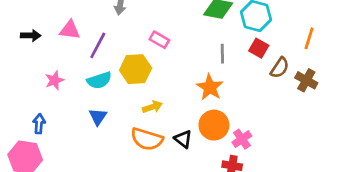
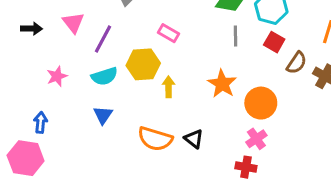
pink triangle: (70, 30) -> (73, 23), turned 45
gray line: (222, 54) -> (236, 36), moved
yellow arrow: (152, 107) -> (169, 87), moved, turned -72
orange circle: (214, 125) -> (261, 103), moved

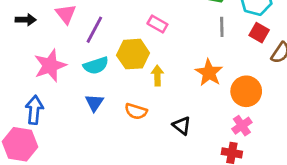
pink star: (57, 76) -> (50, 66), size x1.6
blue arrow: (40, 122) -> (34, 110), size x1.4
orange semicircle: (155, 139) -> (136, 111), moved, size x0.7

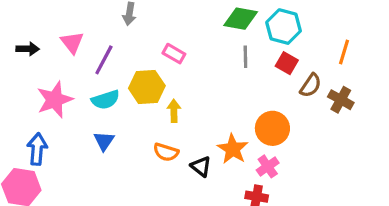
orange star: (209, 73) -> (233, 149), moved
orange semicircle: (136, 111) -> (166, 152), moved

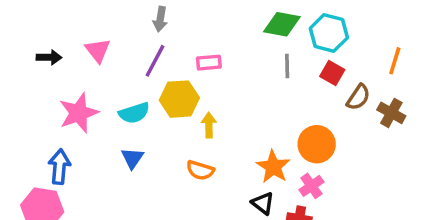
pink rectangle: (174, 54) -> (209, 63), turned -35
purple line: (104, 60) -> (155, 61), moved
black triangle: (201, 166) -> (263, 203), moved

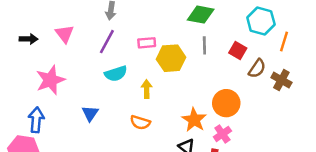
cyan hexagon: (329, 33) -> (261, 21), moved
yellow hexagon: (179, 99) -> (171, 58), moved
cyan semicircle: (134, 113) -> (116, 74), moved

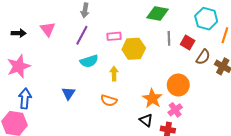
gray line: (204, 45) -> (169, 38), moved
pink star: (50, 80) -> (19, 66), moved

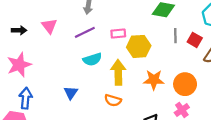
purple line: (82, 35) -> (85, 32), turned 36
yellow arrow: (114, 74) -> (118, 72), size x1.6
orange star: (152, 98) -> (154, 80), moved, turned -30

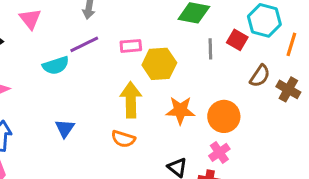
pink triangle: (49, 26) -> (30, 19), moved
red square: (195, 40) -> (237, 40), moved
cyan semicircle: (92, 59) -> (56, 65), moved

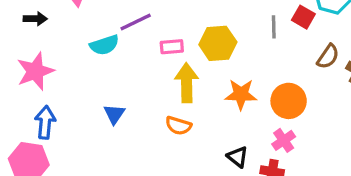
pink rectangle: (131, 46) -> (172, 47), moved

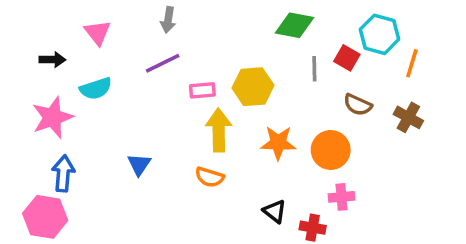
cyan semicircle: (104, 45) -> (96, 89), moved
brown semicircle: (328, 57) -> (358, 105), moved, turned 80
pink cross: (284, 140) -> (342, 197), moved, turned 30

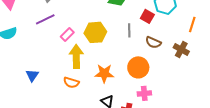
orange line: (412, 63) -> (192, 24), moved
gray line: (314, 69) -> (129, 30), moved
pink rectangle: (202, 90) -> (67, 34), turned -40
orange star: (278, 143) -> (104, 73), moved

